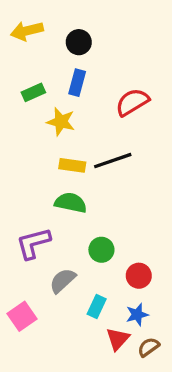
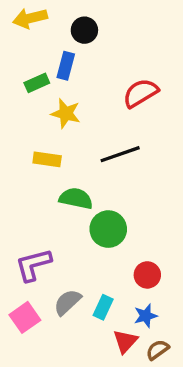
blue rectangle: (77, 83) -> (66, 66), moved
yellow rectangle: (72, 165) -> (47, 159), moved
purple L-shape: (33, 243) -> (33, 265), moved
green circle: (101, 250) -> (108, 229), moved, size x1.4
gray semicircle: (63, 281) -> (67, 302), moved

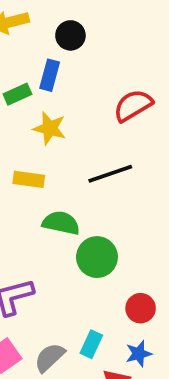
gray semicircle: (67, 302) -> (50, 357), moved

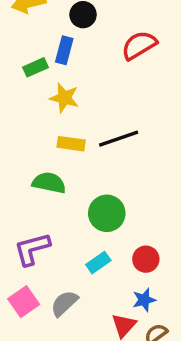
red semicircle: (133, 106) -> (139, 45), moved
yellow rectangle: (29, 179) -> (71, 144), moved
green semicircle: (61, 223) -> (49, 183), moved
cyan rectangle: (91, 344) -> (98, 263), moved, turned 30

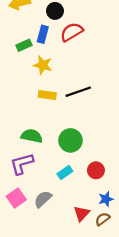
red semicircle: (139, 45) -> (72, 32), moved
green semicircle: (49, 183) -> (32, 136), moved
blue star: (144, 300) -> (106, 199), moved

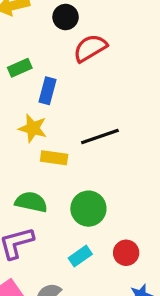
blue rectangle: (43, 34) -> (48, 91), moved
yellow star: (43, 65) -> (33, 128), moved
yellow rectangle: (47, 95) -> (54, 158), moved

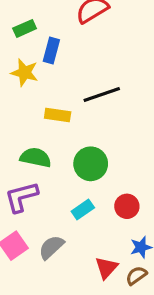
yellow star: (33, 128) -> (25, 73), moved

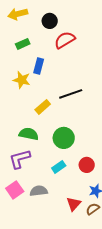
green rectangle: (25, 28) -> (23, 44), moved
yellow rectangle: (58, 115) -> (43, 107), turned -49
gray semicircle: (51, 247) -> (39, 191), turned 36

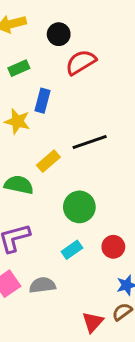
green semicircle: (29, 134) -> (19, 185), moved
red triangle: (74, 204) -> (93, 322), moved

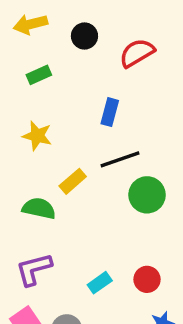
red semicircle: (81, 62) -> (137, 53), moved
blue rectangle: (42, 101) -> (110, 112), moved
green circle: (79, 207) -> (147, 195), moved

